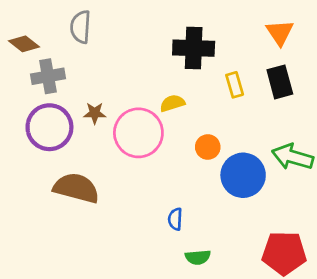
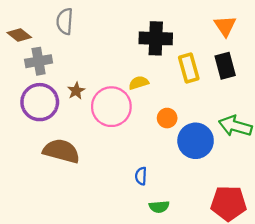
yellow rectangle: (235, 85) -> (189, 68), size x1.4
brown star: (95, 113) -> (76, 91), turned -30

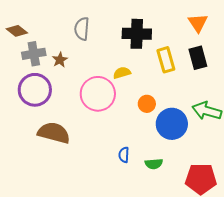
gray semicircle: (65, 21) -> (82, 29), moved
brown star: (76, 91) -> (60, 60), moved
green semicircle: (159, 207) -> (154, 164), moved

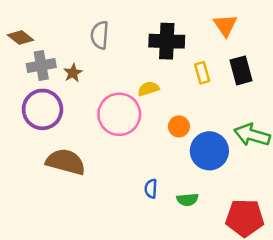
orange triangle: (198, 23) -> (225, 25), moved
yellow rectangle: (166, 60) -> (202, 73), size x0.7

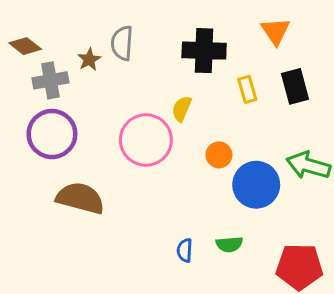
brown star: (73, 73) -> (89, 59), moved
yellow semicircle: (148, 89) -> (182, 109), turned -50
blue semicircle: (151, 189) -> (185, 250), moved

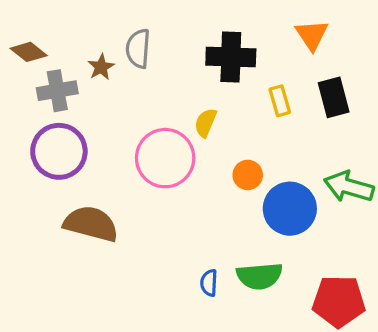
green semicircle: (229, 244) -> (259, 276), size x1.5

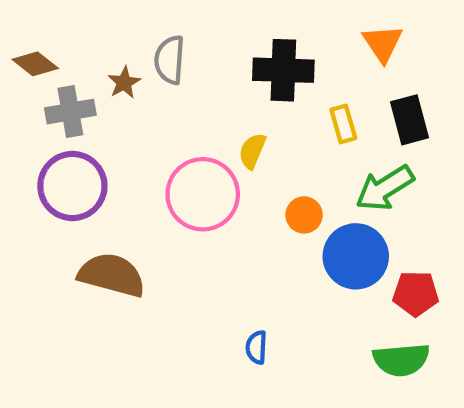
green arrow: (349, 187) -> (385, 188), moved, turned -48
green semicircle: (259, 276) -> (401, 360), moved
red pentagon: (339, 301) -> (416, 294), moved, size x0.7

